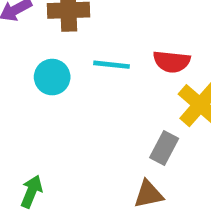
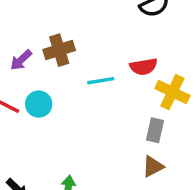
cyan circle: (52, 77) -> (39, 104), moved

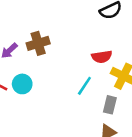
cyan line: (101, 81) -> (84, 86), moved, turned -48

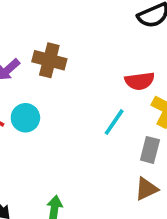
brown cross: (38, 43) -> (49, 60), turned 30

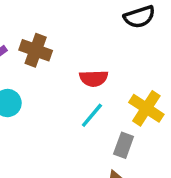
red semicircle: (140, 81) -> (94, 78), moved

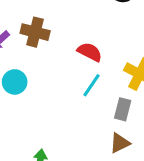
red semicircle: (94, 78) -> (90, 52), turned -145

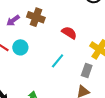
cyan line: (91, 85) -> (58, 61), moved

